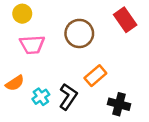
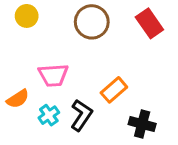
brown circle: (79, 33) -> (92, 22), moved
pink trapezoid: (32, 45) -> (53, 75), moved

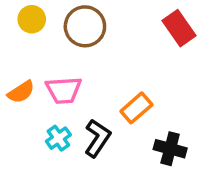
brown circle: (92, 22) -> (85, 26), moved
orange semicircle: (18, 99) -> (21, 92), moved

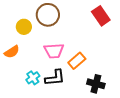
yellow circle: (32, 19) -> (24, 27), moved
pink trapezoid: (64, 90) -> (54, 51), moved
black L-shape: (97, 138) -> (55, 78), turned 50

